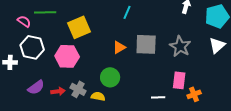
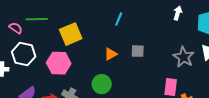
gray square: (146, 44) -> (138, 51), size x0.6
gray star: (180, 46) -> (184, 57), moved

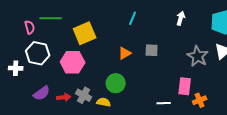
white arrow: (178, 13) -> (181, 18), moved
pink semicircle: (16, 28) -> (30, 27), turned 40

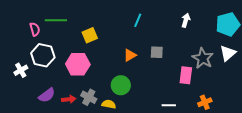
yellow square: (85, 33) -> (90, 35), size x0.7
white cross: (16, 68) -> (21, 70), turned -32
pink rectangle: (185, 86) -> (186, 75), moved

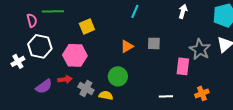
red arrow: (69, 99) -> (65, 79), moved

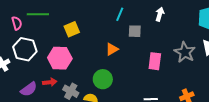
white arrow: (183, 11) -> (160, 14), moved
gray square: (154, 43) -> (135, 31), moved
pink rectangle: (183, 66) -> (155, 61), moved

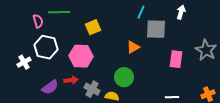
gray square: (135, 31) -> (156, 29), size x1.5

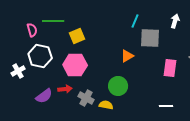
yellow square: (93, 27) -> (77, 36), moved

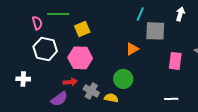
white cross: (18, 71) -> (23, 79), moved, turned 32
purple semicircle: (44, 96) -> (59, 99), moved

